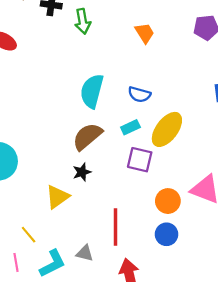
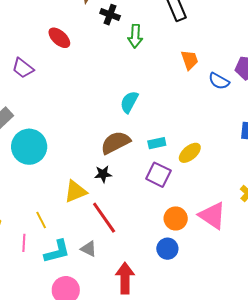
cyan semicircle: (92, 91) -> (129, 102), size x0.7
blue semicircle: (139, 94) -> (219, 81), moved
yellow ellipse: (167, 129) -> (190, 153), size x0.7
red line: (116, 227) -> (104, 218), moved, turned -48

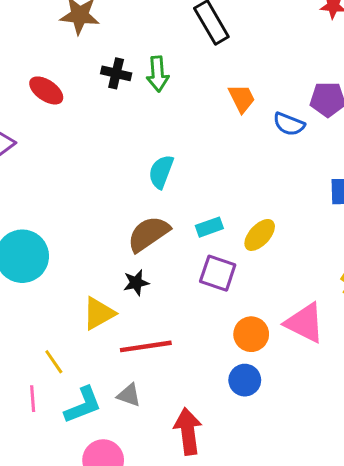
black cross: (110, 15) -> (116, 73), moved
red line: (104, 218) -> (146, 346), turned -56

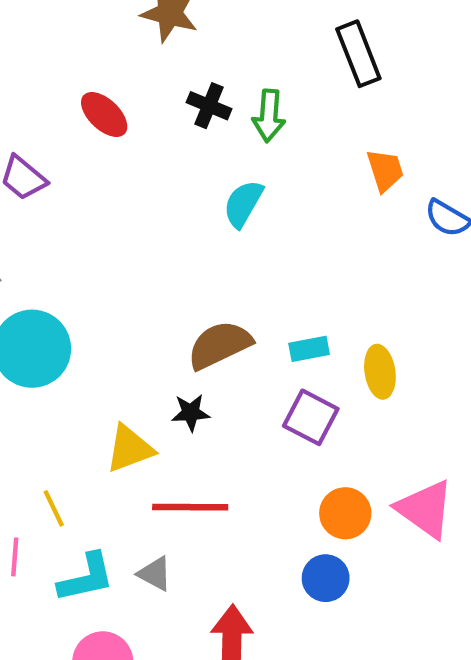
cyan semicircle: (161, 172) -> (243, 204), moved
yellow ellipse: (260, 235) -> (380, 372), turned -60

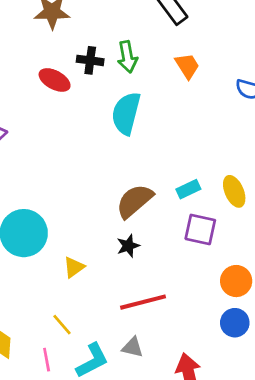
red ellipse: (104, 115) -> (55, 80), moved
orange trapezoid: (385, 170) -> (187, 66), moved
cyan semicircle: (243, 204) -> (126, 113), size x1.4
yellow triangle: (130, 449) -> (74, 267), moved, size x0.7

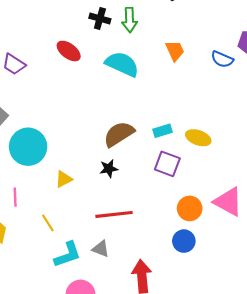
orange trapezoid: (187, 66) -> (175, 51), moved
red ellipse: (55, 80) -> (69, 51), moved
cyan semicircle: (126, 113) -> (122, 64), turned 92
yellow ellipse: (234, 191) -> (198, 138), turned -55
pink line: (47, 360) -> (15, 197), moved

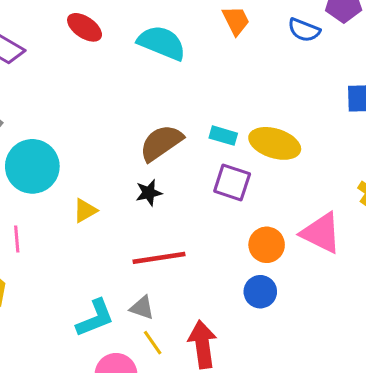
cyan rectangle: (163, 131) -> (223, 136), turned 36
yellow ellipse: (198, 138) -> (275, 143), size x1.4
yellow line: (48, 223) -> (153, 343), moved

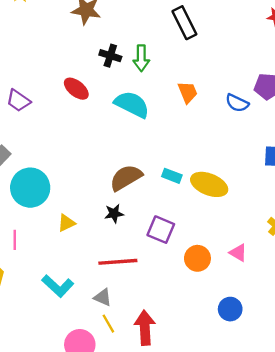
purple square: (232, 183) -> (161, 230), moved
pink triangle: (321, 233) -> (238, 253), size x0.6
blue circle: (260, 292) -> (230, 309), moved
cyan L-shape: (95, 318) -> (58, 286), moved, turned 60

